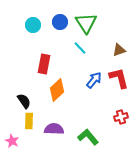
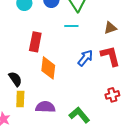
cyan line: (80, 48) -> (71, 26), turned -48
orange diamond: (57, 90) -> (48, 68), turned -40

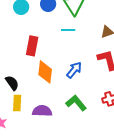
blue arrow: (85, 58) -> (74, 70), moved
green L-shape: (79, 115) -> (76, 103), moved

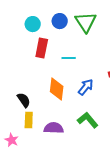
cyan line: (68, 30) -> (69, 58), moved
red rectangle: (32, 46) -> (42, 48), moved

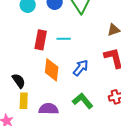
red rectangle: (42, 48) -> (41, 40), moved

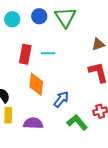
blue arrow: (81, 68) -> (61, 99), moved
green L-shape: (83, 101) -> (77, 122), moved

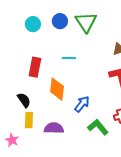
red rectangle: (25, 54) -> (35, 67), moved

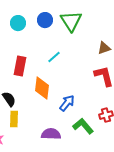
cyan line: (69, 58) -> (54, 57), turned -40
purple semicircle: (54, 128) -> (51, 134), moved

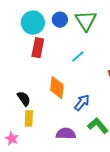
cyan circle: (18, 23) -> (33, 23), size x1.5
cyan line: (54, 57) -> (78, 57), moved
red rectangle: (20, 66) -> (38, 48), moved

